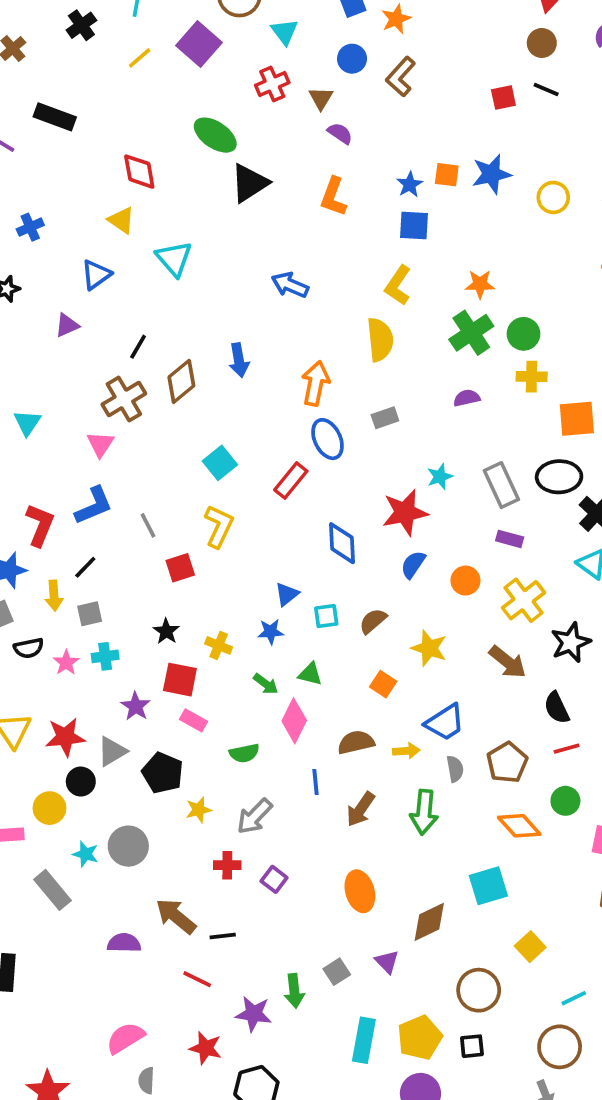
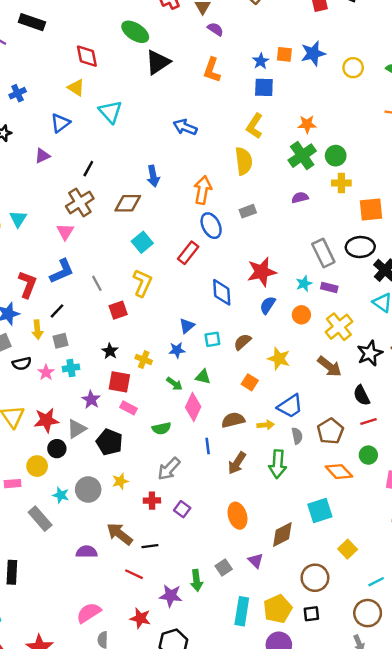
brown diamond: (181, 381) -> (128, 203), moved, turned 40
cyan star: (440, 477) -> (304, 284), moved
yellow star: (199, 810) -> (120, 481), moved

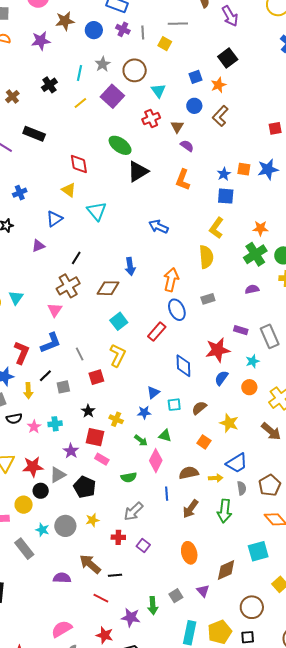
purple rectangle: (329, 288) -> (241, 330), moved
gray square: (60, 341) -> (63, 387), moved

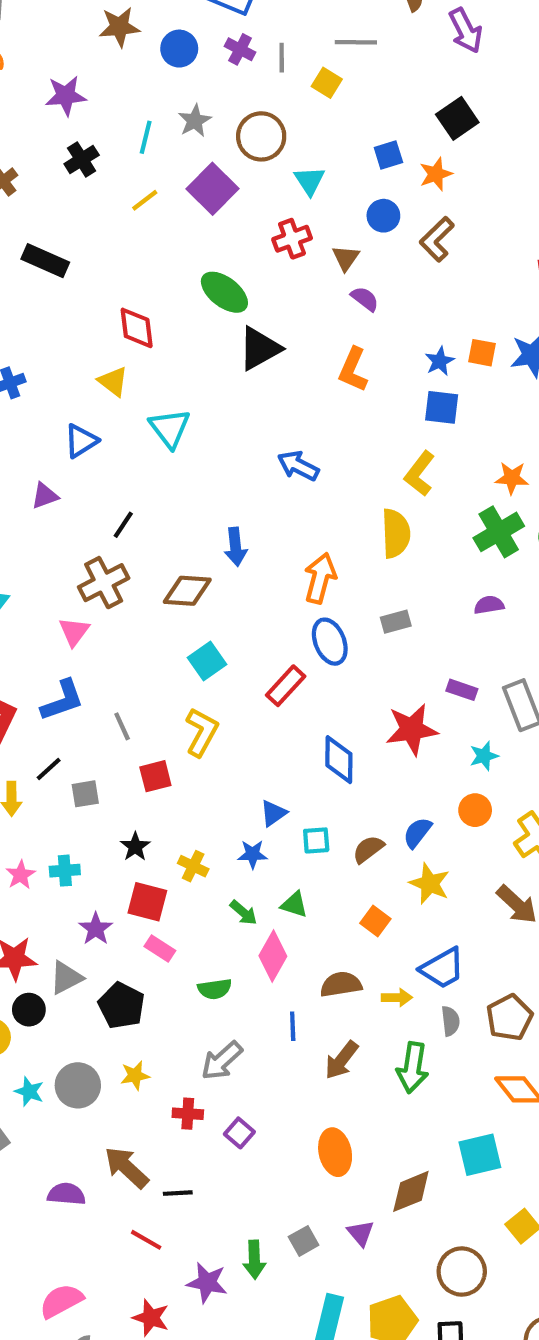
purple star: (41, 41) -> (66, 96), moved
blue semicircle: (221, 378) -> (417, 833), moved

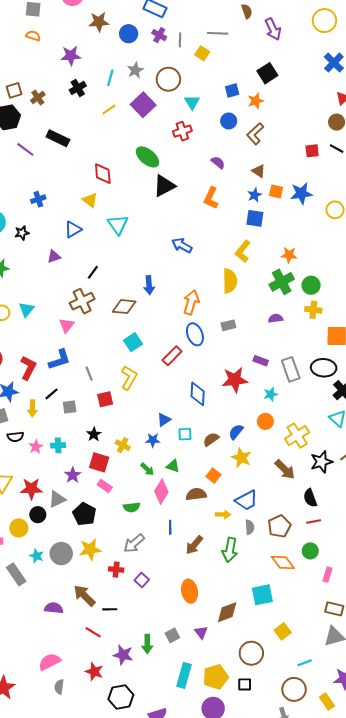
brown triangle: (346, 258) -> (259, 171), moved, turned -32
brown semicircle: (341, 984) -> (196, 494), moved
yellow star: (135, 1075) -> (90, 549), size x1.5

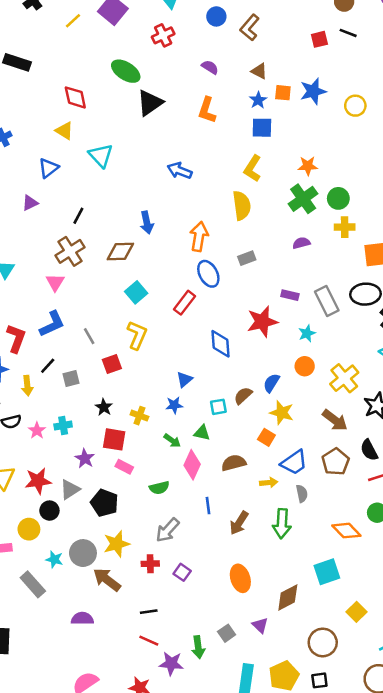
cyan square: (185, 434) -> (218, 407), moved
orange square: (213, 476) -> (266, 437), moved
brown pentagon: (279, 526) -> (336, 462), moved
brown arrow: (84, 596) -> (107, 580), moved
red line: (93, 632) -> (149, 641), moved

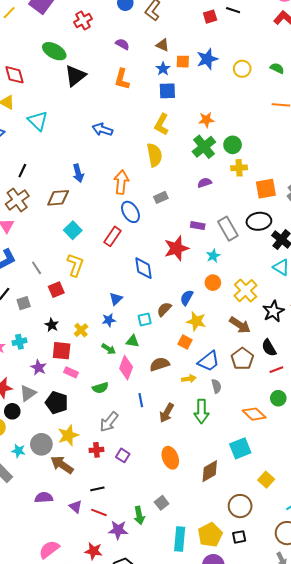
yellow cross: (139, 416) -> (81, 330), turned 32
purple triangle: (260, 625) -> (76, 507), moved

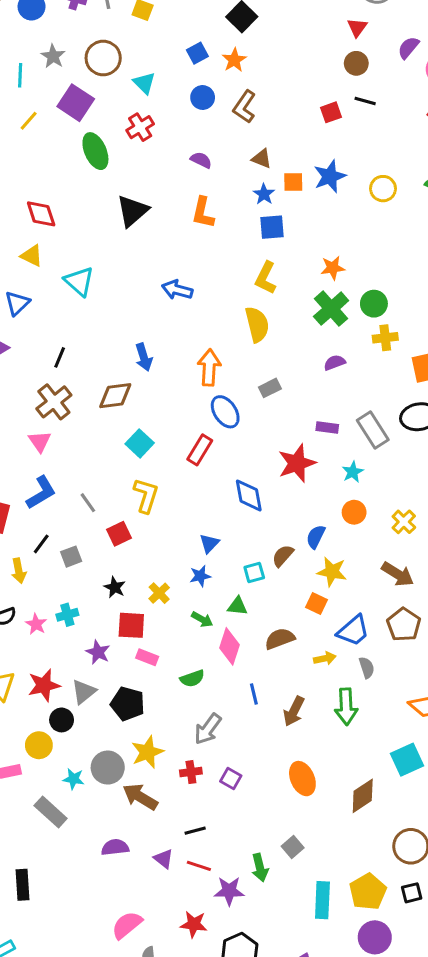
green ellipse: (54, 51) -> (95, 151), moved, turned 40
yellow cross: (246, 291) -> (404, 522), size x0.7

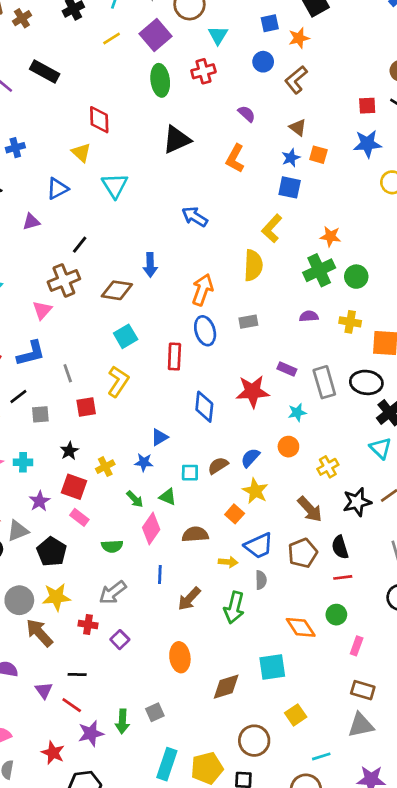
blue star: (330, 176) -> (367, 144), moved
yellow cross: (385, 338) -> (350, 322), moved
red rectangle: (200, 450) -> (174, 356), turned -45
purple star: (229, 891) -> (91, 733), turned -30

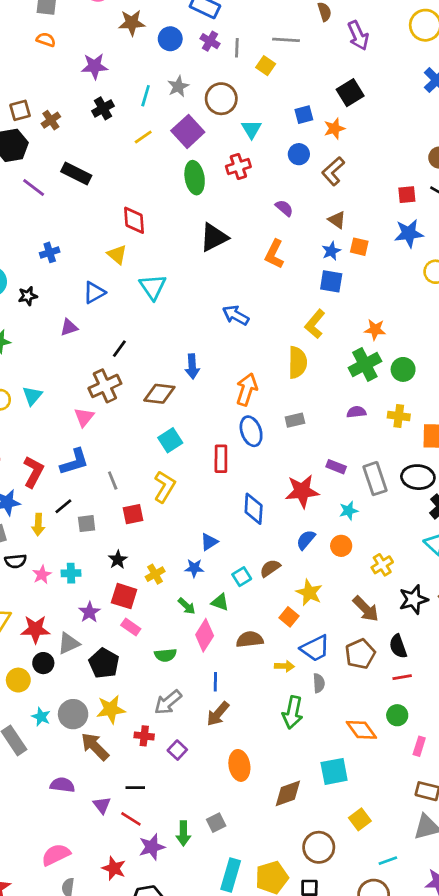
blue semicircle: (250, 458) -> (306, 540), moved
cyan square: (190, 473) -> (242, 577), turned -30
brown arrow: (189, 599) -> (218, 714), moved

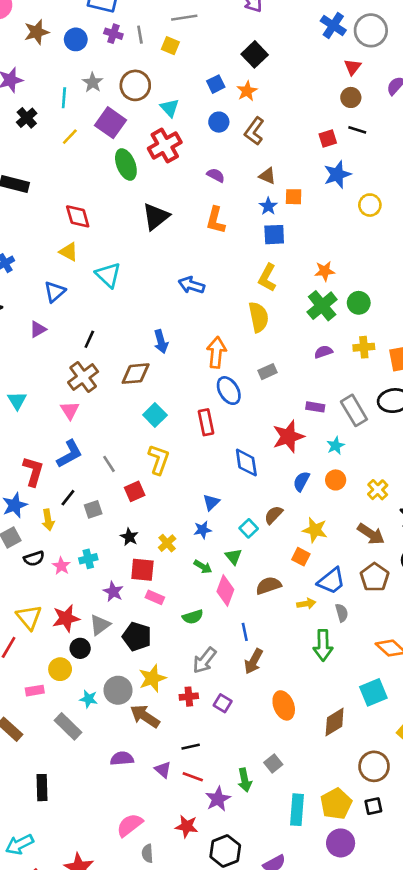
red cross: (238, 167) -> (165, 145), size x1.4
green triangle: (220, 602) -> (233, 557), turned 42

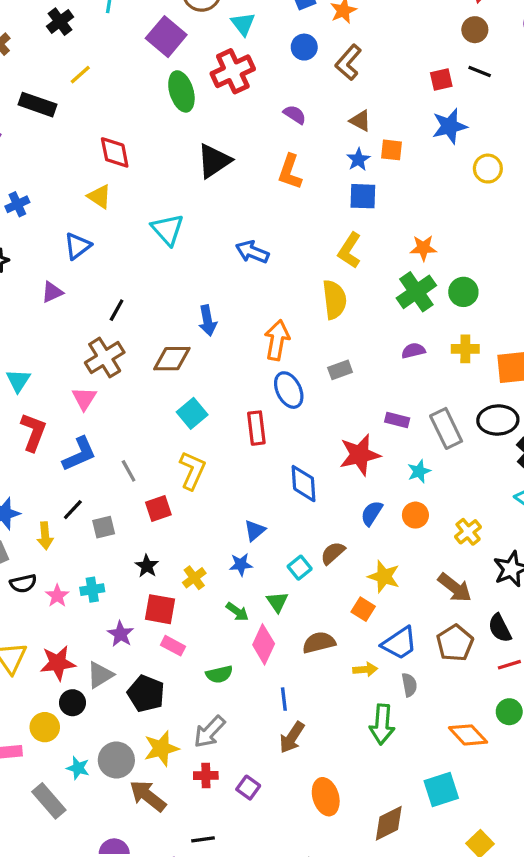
yellow line: (70, 137) -> (80, 75), moved
cyan triangle: (108, 275) -> (168, 230), moved
red L-shape: (33, 471) -> (33, 432), moved
gray arrow: (204, 660) -> (209, 732), moved

